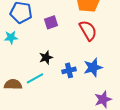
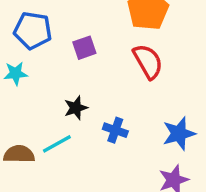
blue star: (93, 67) -> (179, 134), moved
blue cross: (69, 70) -> (115, 130), turned 32

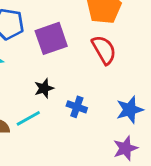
purple square: (84, 48) -> (51, 38), size x1.6

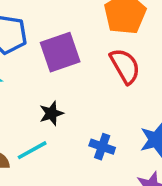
blue cross: (77, 107) -> (102, 147), moved

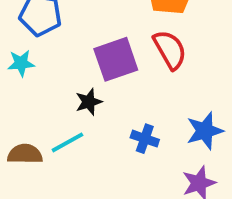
purple square: (60, 52) -> (116, 59), moved

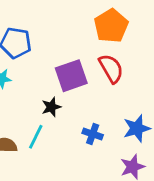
cyan line: (67, 142) -> (36, 137), turned -35

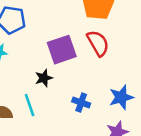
cyan line: (36, 137) -> (30, 105), turned -45

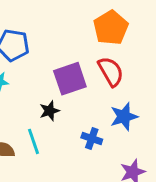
blue star: (121, 97) -> (124, 117), moved

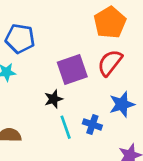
red semicircle: (111, 71) -> (110, 63), turned -112
cyan line: (34, 141) -> (66, 127), moved

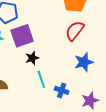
purple square: (72, 69) -> (22, 36), moved
blue cross: (92, 124) -> (62, 90), moved

